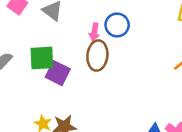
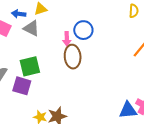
purple square: (58, 73) -> (22, 86), moved

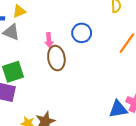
blue circle: (83, 30) -> (82, 33), moved

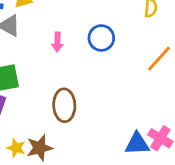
brown ellipse: (56, 58) -> (64, 105), moved

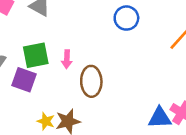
pink arrow: (57, 42) -> (67, 59), moved

